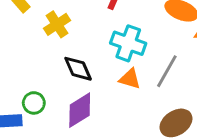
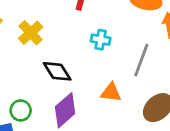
cyan cross: (128, 43) -> (101, 40), size x0.6
orange triangle: (130, 79) -> (111, 92), moved

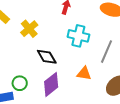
cyan cross: (101, 40) -> (78, 36), size x1.5

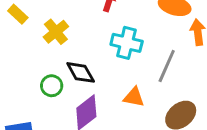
green circle: (20, 83) -> (52, 86), moved

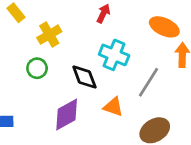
black diamond: (81, 72) -> (84, 77), moved
green circle: (52, 86) -> (37, 68), moved

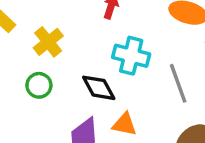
gray line: (148, 82) -> (178, 83), turned -44
orange triangle: (113, 107) -> (124, 124), moved

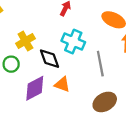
yellow cross: (48, 42) -> (25, 41), moved
green circle: (39, 85) -> (11, 64), moved

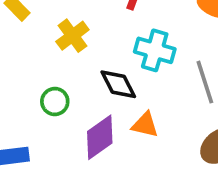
yellow cross: (25, 41) -> (72, 36), moved

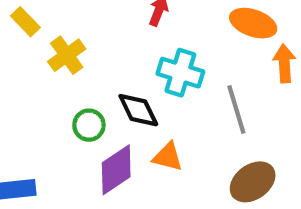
yellow cross: (72, 36) -> (67, 55), moved
green circle: (55, 102) -> (89, 125), moved

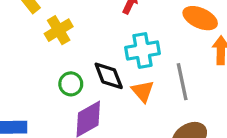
cyan cross: (180, 73) -> (143, 50), turned -32
orange triangle: (168, 157) -> (143, 91), moved, turned 30

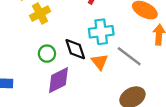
gray line: (182, 82) -> (129, 56), turned -44

